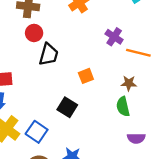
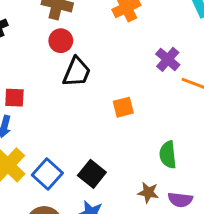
brown star: (129, 83) -> (148, 193), moved
black square: (67, 107) -> (92, 174), moved

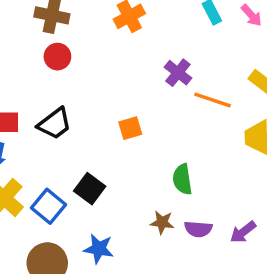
black trapezoid: (77, 72) -> (55, 124), moved, turned 32
black square: (92, 174) -> (90, 189), moved

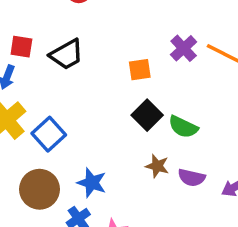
purple cross: (178, 73) -> (184, 48), moved
green semicircle: (182, 179) -> (183, 127), turned -64
black square: (90, 189) -> (147, 115), moved

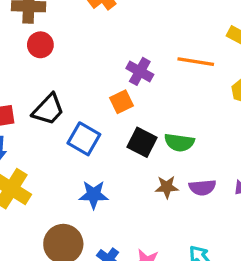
purple cross: (184, 48) -> (140, 71), moved
blue square: (49, 134) -> (84, 139), moved
blue star: (92, 183) -> (94, 195), moved

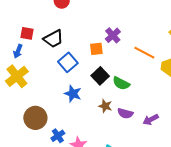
orange line: (196, 62) -> (144, 53), moved
blue star: (94, 195) -> (73, 94), moved

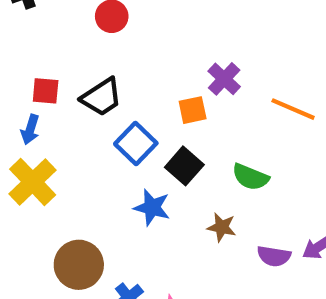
black square: (100, 76) -> (184, 166), moved
purple semicircle: (125, 113) -> (274, 256), moved

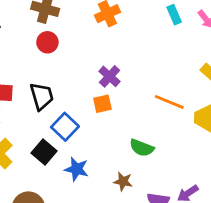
purple cross: (224, 79) -> (110, 76), moved
black trapezoid: (102, 97) -> (42, 96), turned -72
black square: (184, 166) -> (44, 152), moved

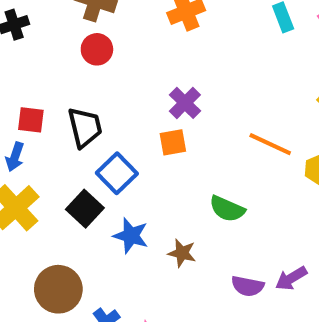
brown star: (123, 181) -> (182, 253), moved

